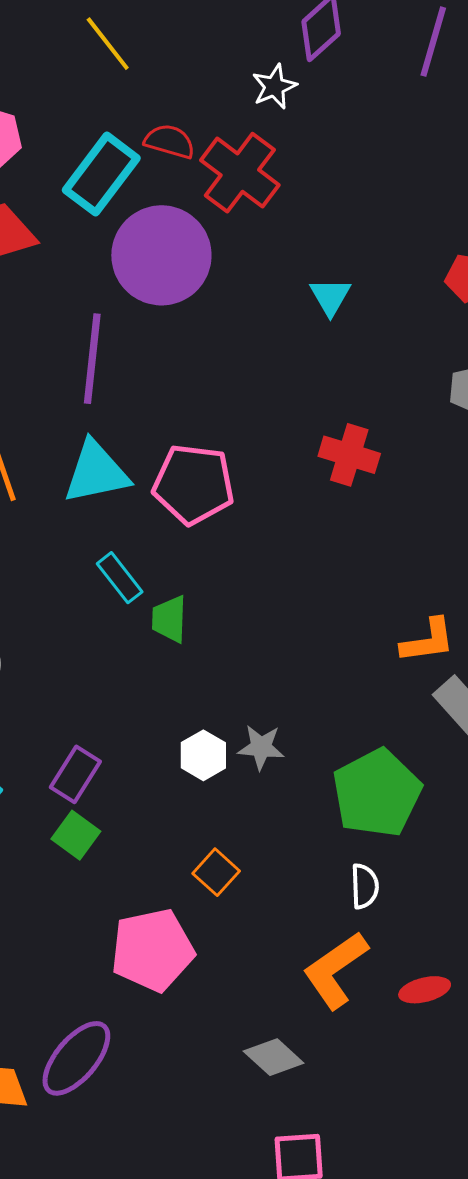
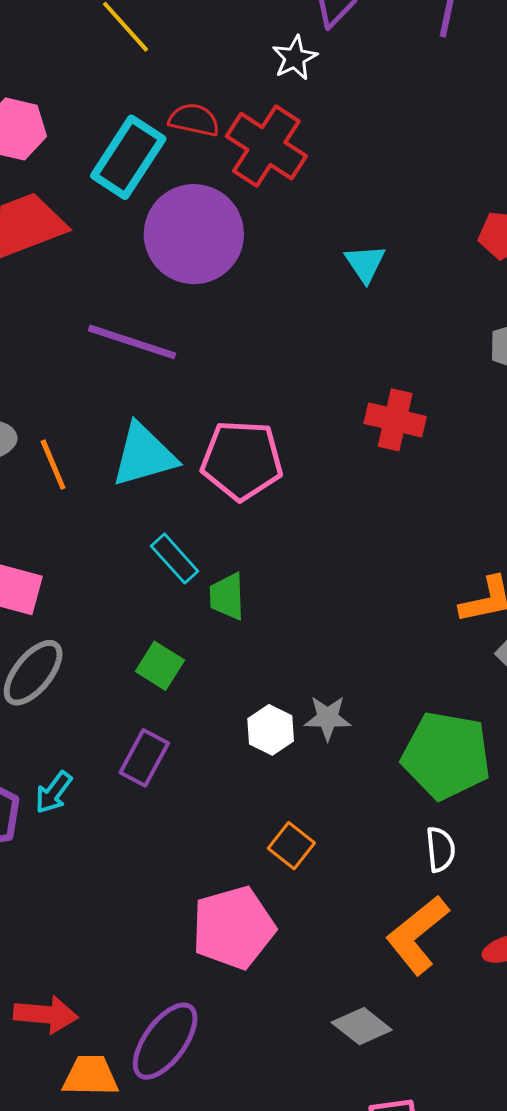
purple line: (92, 359) -> (132, 342), turned -74
green pentagon: (377, 793) -> (446, 755), turned -30
green square: (76, 835) -> (160, 666), moved

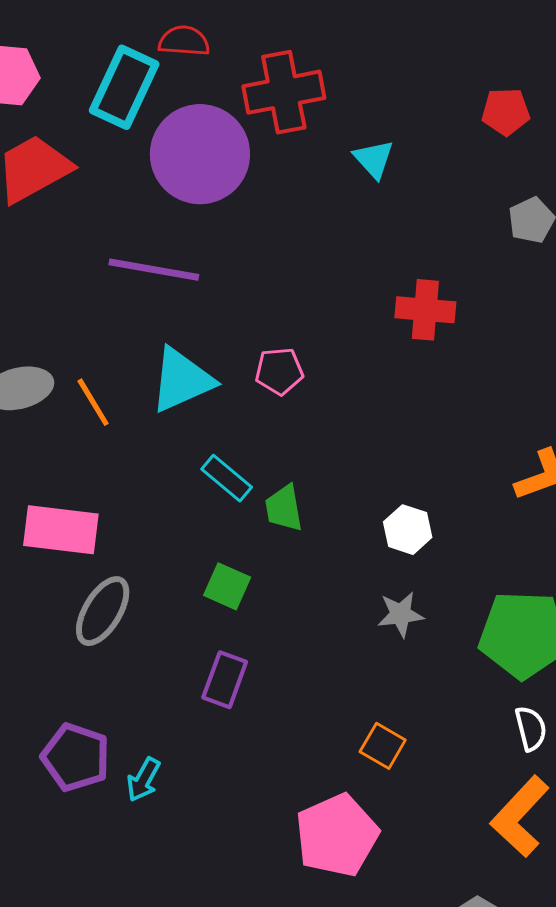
red cross: (266, 146) -> (284, 92), moved, turned -36
pink pentagon: (242, 460) -> (279, 371), size x0.6
white hexagon: (271, 730) -> (408, 530), moved
cyan arrow: (54, 792) -> (143, 780), moved

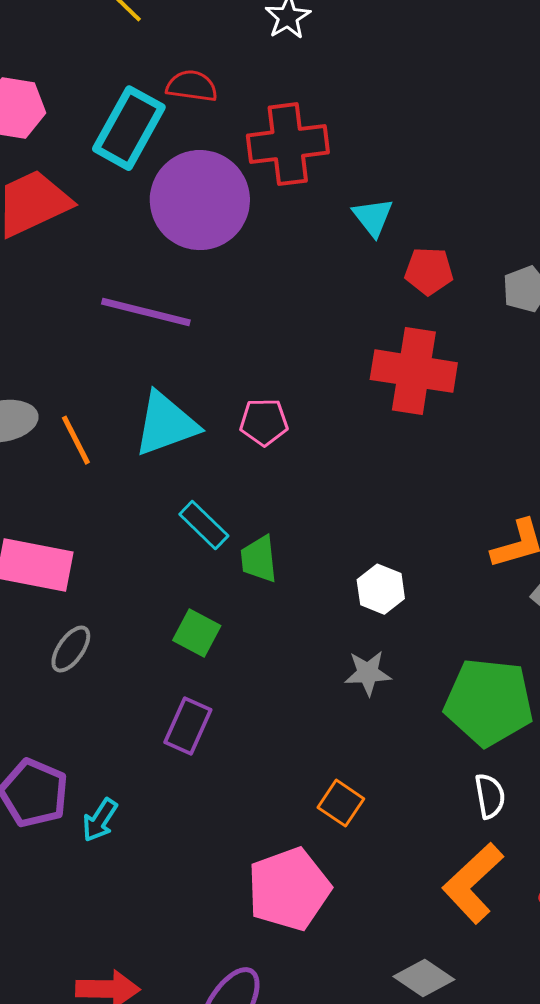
red pentagon: (506, 112) -> (429, 271), moved
red cross: (425, 310) -> (414, 371), size x1.4
gray ellipse: (103, 611) -> (71, 649), size x0.7

